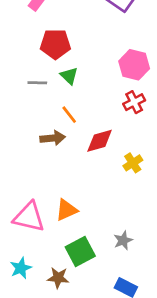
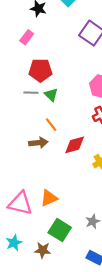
gray line: (37, 83) -> (31, 93), moved
green square: (80, 251) -> (60, 230), turned -30

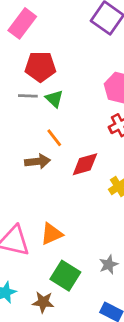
pink rectangle: (27, 37) -> (22, 23), size x1.5

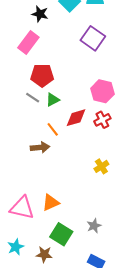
gray line: (28, 96) -> (33, 98), turned 32
green triangle: (54, 99) -> (53, 100), turned 48
red diamond: (85, 164) -> (76, 118), moved

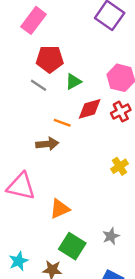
green triangle: (53, 100) -> (73, 82), moved
orange line: (53, 129) -> (62, 123), turned -32
pink triangle: (22, 208) -> (21, 186), moved

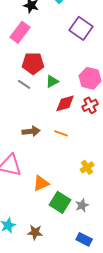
orange line: (62, 123) -> (61, 133), moved
yellow cross: (120, 166) -> (87, 167), moved
green square: (72, 246) -> (60, 202), moved

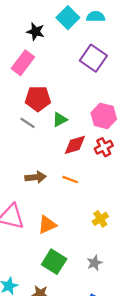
orange triangle: (41, 183) -> (47, 225), moved
green square: (60, 202) -> (54, 262), moved

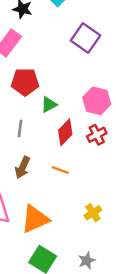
gray line: (27, 123) -> (20, 128), moved, turned 63
red diamond: (75, 145) -> (65, 132), turned -30
brown arrow: (36, 177) -> (23, 167), turned 120
orange triangle: (47, 225) -> (35, 219), size x1.4

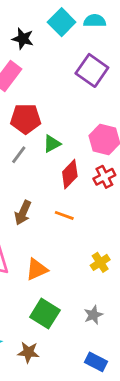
gray line: (20, 128) -> (19, 155), moved, turned 30
orange triangle: (35, 219) -> (37, 269), size x0.7

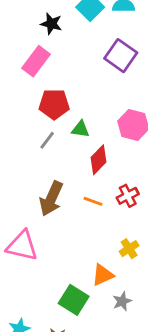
green triangle: (52, 144) -> (80, 129), turned 36
red cross: (104, 177) -> (128, 196), moved
brown arrow: (23, 213) -> (51, 199), size x1.4
orange triangle: (37, 269) -> (103, 275), moved

